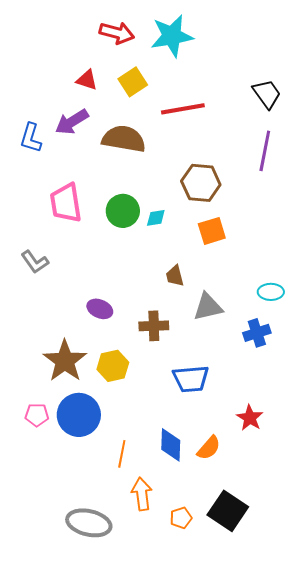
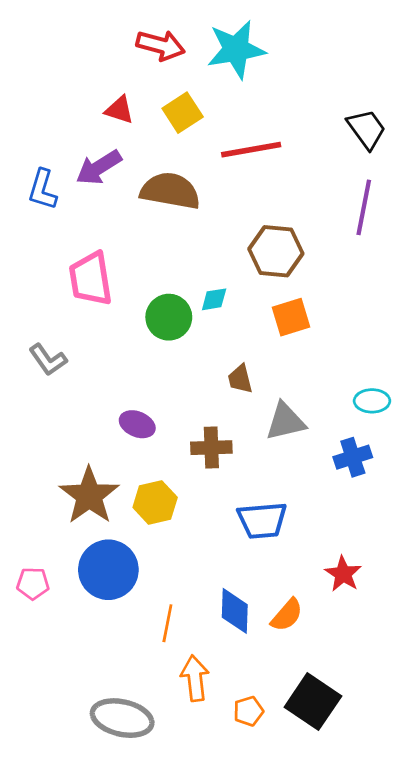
green circle: (123, 211) -> (169, 317), moved
pink pentagon: (37, 415) -> (33, 583), moved

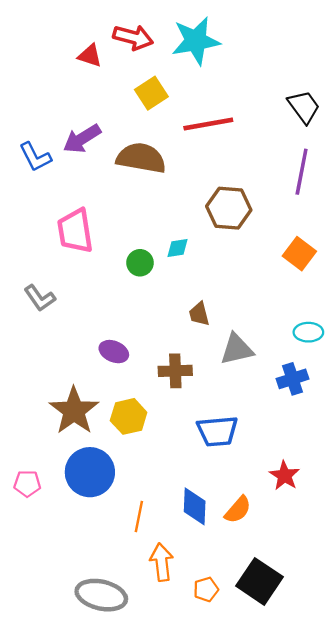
red triangle: (119, 110) -> (90, 56), moved
blue L-shape: (42, 189) -> (35, 157), turned -44
green circle: (169, 317) -> (140, 263), size x0.7
orange square: (291, 317) -> (299, 254), moved, turned -36

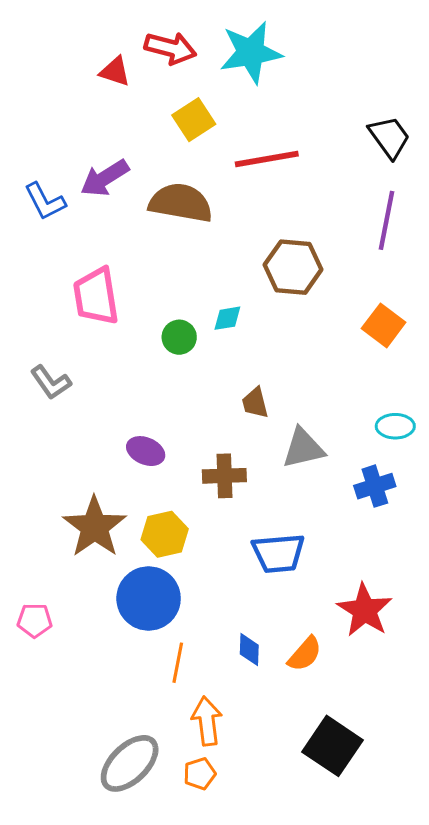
blue circle: (90, 472) -> (149, 598), moved
red star: (285, 476) -> (365, 610), size x1.4
blue diamond: (195, 506) -> (249, 650), size x0.7
orange pentagon: (206, 589) -> (200, 774), moved
gray ellipse: (101, 595) -> (130, 763), turned -57

